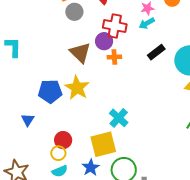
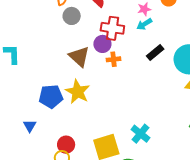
cyan cross: (119, 118) -> (141, 134), moved

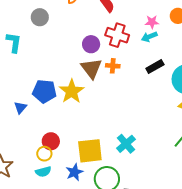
gray circle: (72, 16) -> (40, 17), moved
purple circle: (102, 44) -> (91, 44), moved
brown triangle: (79, 57) -> (91, 68), moved
blue triangle: (30, 126) -> (20, 108), moved

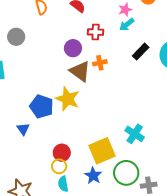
red cross: (117, 35) -> (96, 32), size x0.7
blue pentagon: (44, 91) -> (42, 106), turned 30
cyan semicircle: (43, 172) -> (63, 184), turned 112

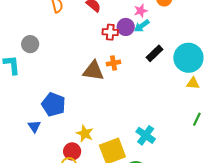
gray circle: (16, 37) -> (30, 44), moved
purple circle: (73, 48) -> (126, 27), moved
brown triangle: (80, 71) -> (93, 71), turned -30
yellow star: (68, 99) -> (85, 134), moved, size x0.7

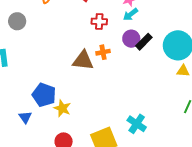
purple circle: (126, 27) -> (131, 39), moved
gray circle: (30, 44) -> (17, 21), moved
yellow star: (85, 134) -> (62, 108), moved

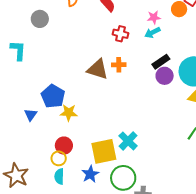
purple circle: (131, 39) -> (165, 76), moved
yellow star: (62, 108) -> (69, 113), turned -30
cyan cross: (137, 124) -> (128, 141), moved

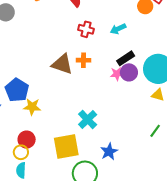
pink star: (154, 18) -> (117, 74), moved
cyan cross: (128, 141) -> (88, 119), moved
blue star: (90, 174) -> (109, 152), moved

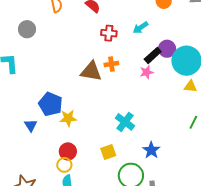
purple circle: (129, 72) -> (167, 49), moved
yellow square: (66, 146) -> (108, 152), size x0.6

